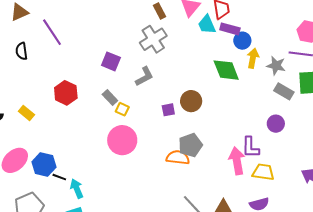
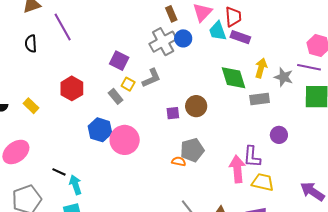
blue circle: (242, 41) -> (183, 38), moved
gray rectangle: (284, 91) -> (260, 99), moved, turned -42
yellow square: (122, 109) -> (128, 84), moved
orange semicircle: (178, 158) -> (179, 161), size x0.6
blue hexagon: (44, 165) -> (100, 130), moved

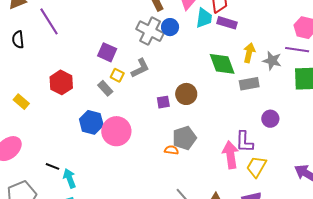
cyan trapezoid: (218, 31) -> (204, 18), turned -150
gray cross: (163, 42) -> (150, 31), turned -32
yellow trapezoid: (263, 182) -> (256, 167), turned -70

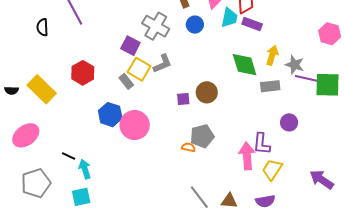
gray cross: (150, 31) -> (156, 26), moved
purple line: (297, 50) -> (307, 78), moved
yellow square: (117, 75) -> (139, 69), size x1.6
yellow rectangle: (21, 102) -> (42, 89), size x1.8

